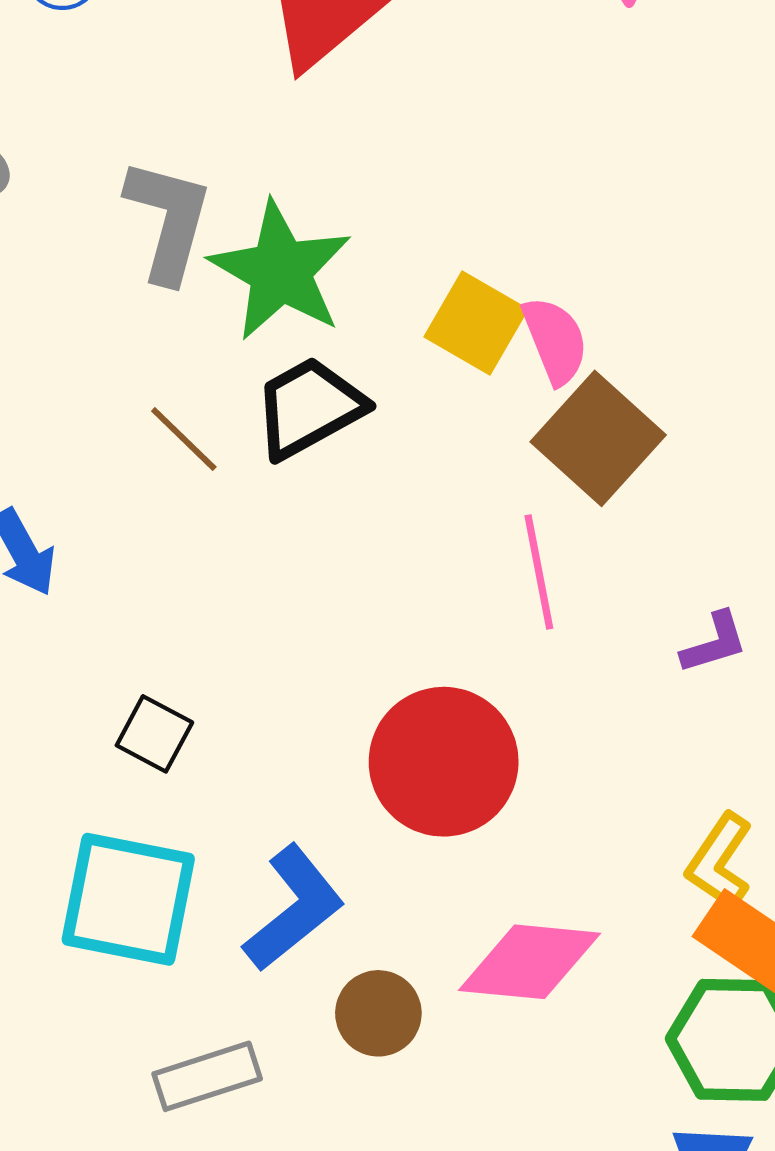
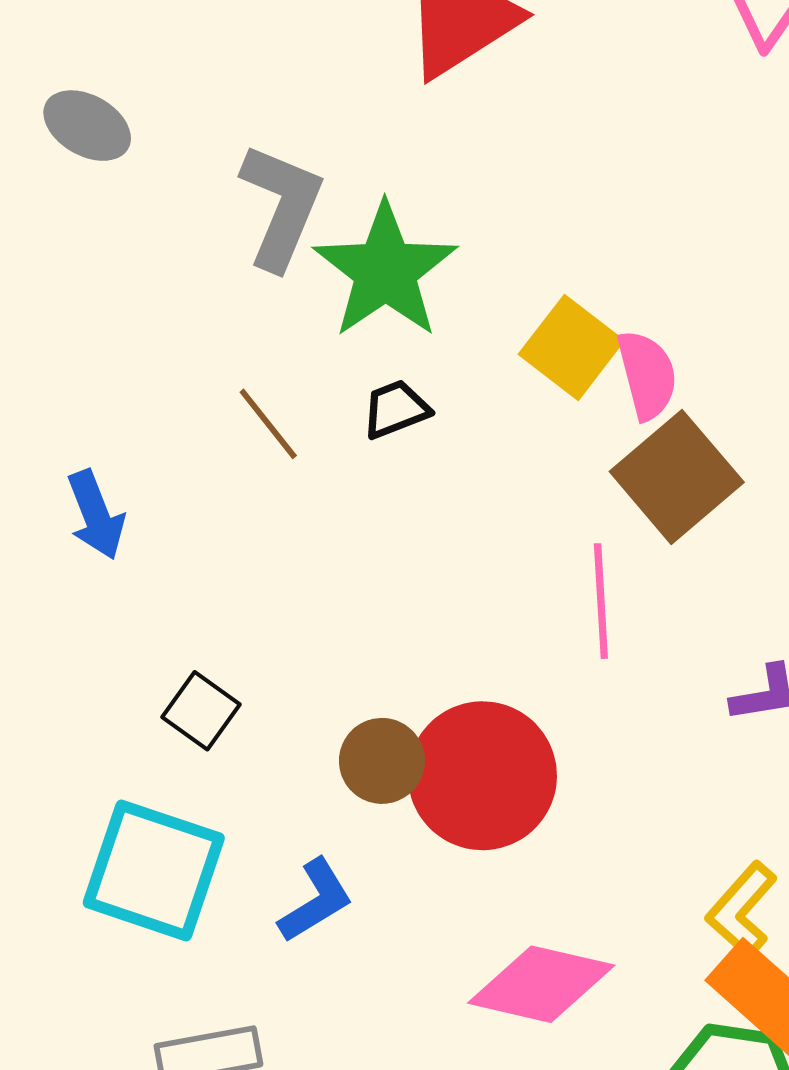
black trapezoid: (309, 408) -> (396, 409), size x0.6
blue L-shape: (294, 908) -> (316, 901), size x0.7
brown circle: (378, 1013) -> (382, 761), moved

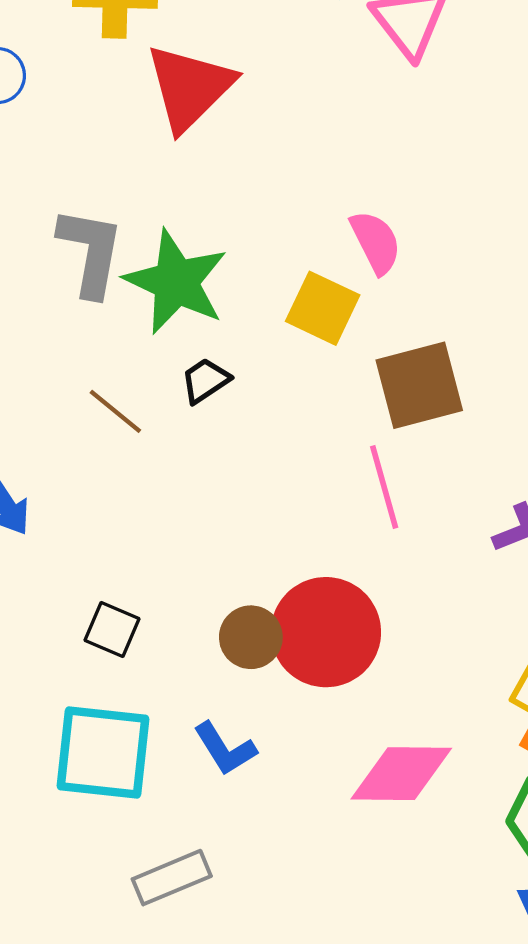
pink semicircle: (647, 375) -> (376, 242), moved
brown square: (677, 477) -> (419, 385), turned 38
blue L-shape: (316, 901) -> (225, 749), turned 102

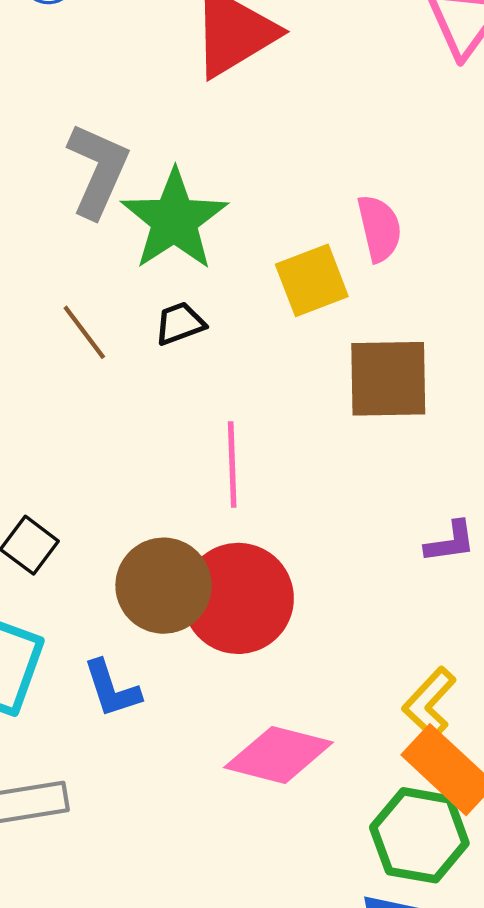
yellow square: (323, 308) -> (312, 280), turned 30
pink line: (384, 487) -> (232, 465), moved
brown circle: (251, 637) -> (164, 586), size x1.5

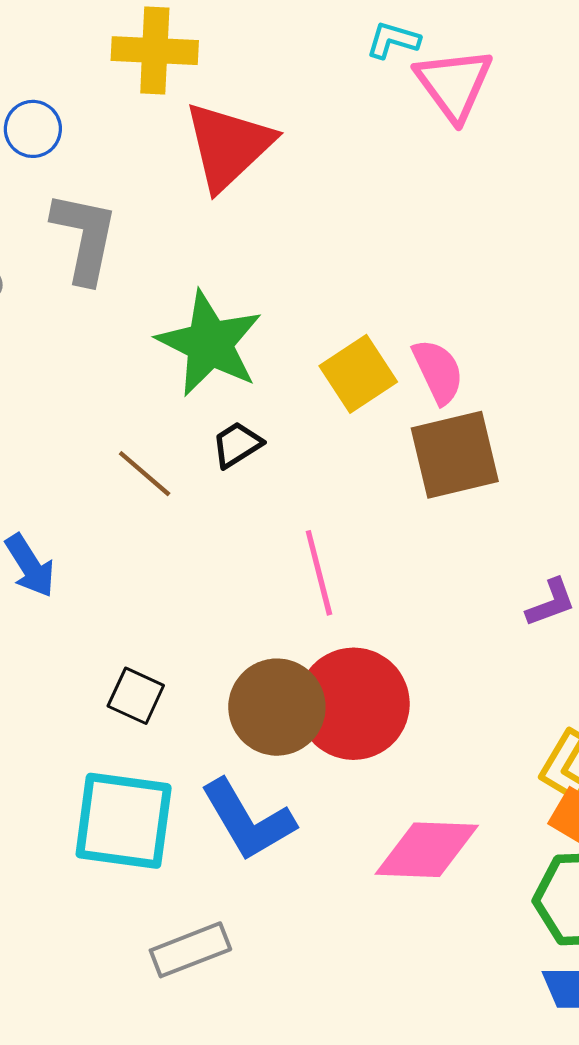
gray L-shape: (98, 170) -> (85, 237), moved
pink semicircle: (379, 228) -> (438, 371), moved
blue L-shape: (112, 689) -> (248, 820), size x1.5

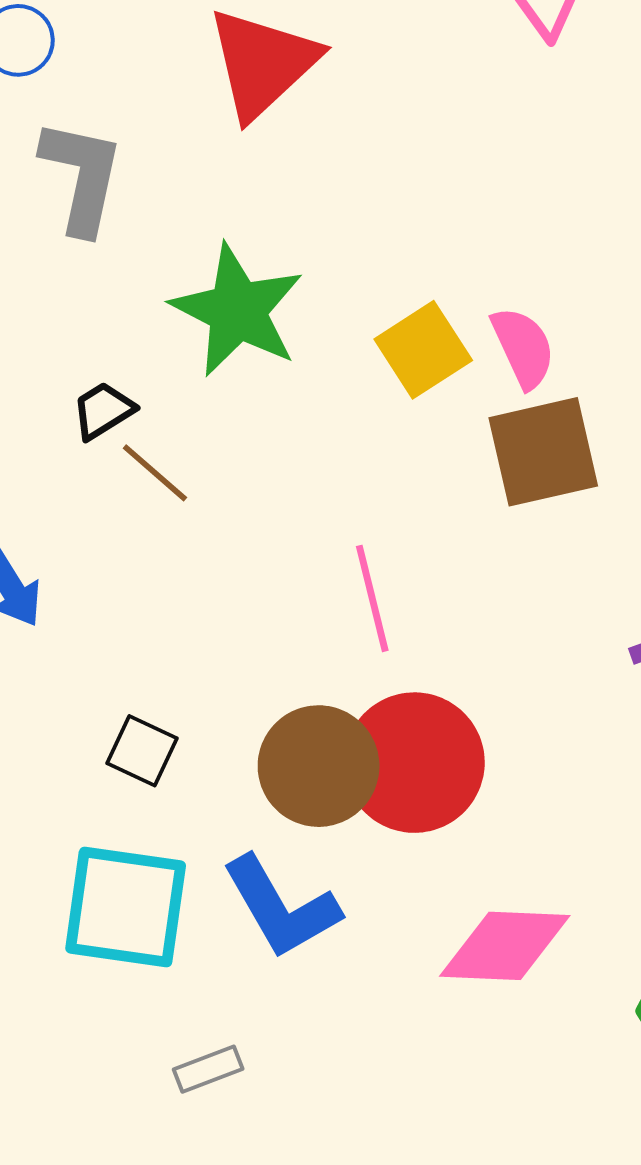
black trapezoid: (237, 445) -> (103, 411), moved
gray rectangle: (190, 950) -> (208, 1069), size x0.7

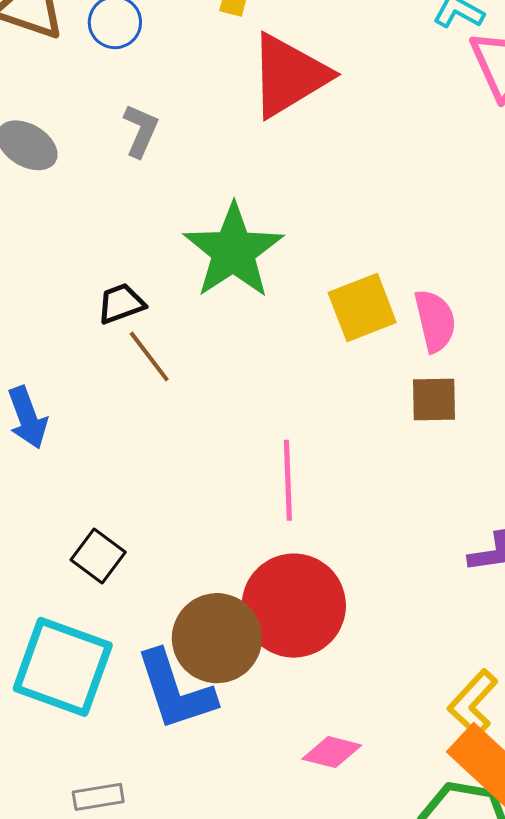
gray L-shape: (82, 176) -> (141, 131), size x0.6
brown square: (543, 452) -> (434, 400), size x0.6
brown circle: (319, 766) -> (217, 638), moved
pink diamond: (505, 946) -> (332, 752), size x0.6

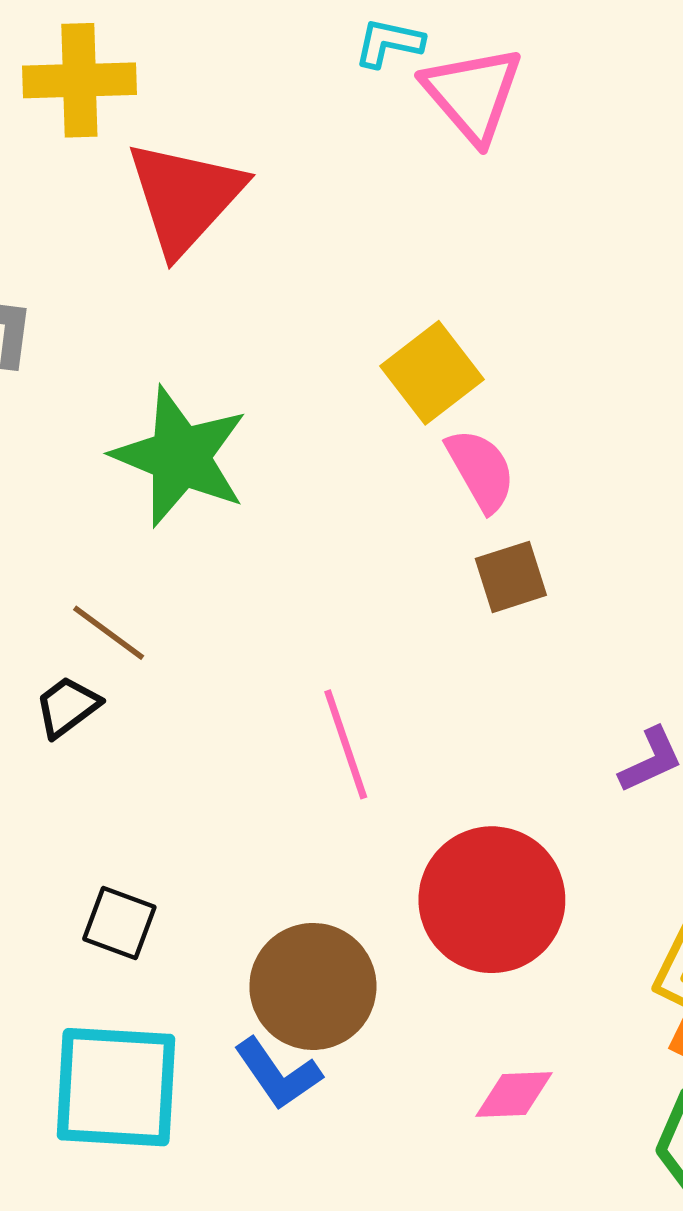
black trapezoid: (121, 304) -> (67, 707), moved
yellow square: (362, 307) -> (432, 373), moved
red circle: (294, 606) -> (492, 900), moved
blue L-shape: (175, 690) -> (278, 1074), size x0.7

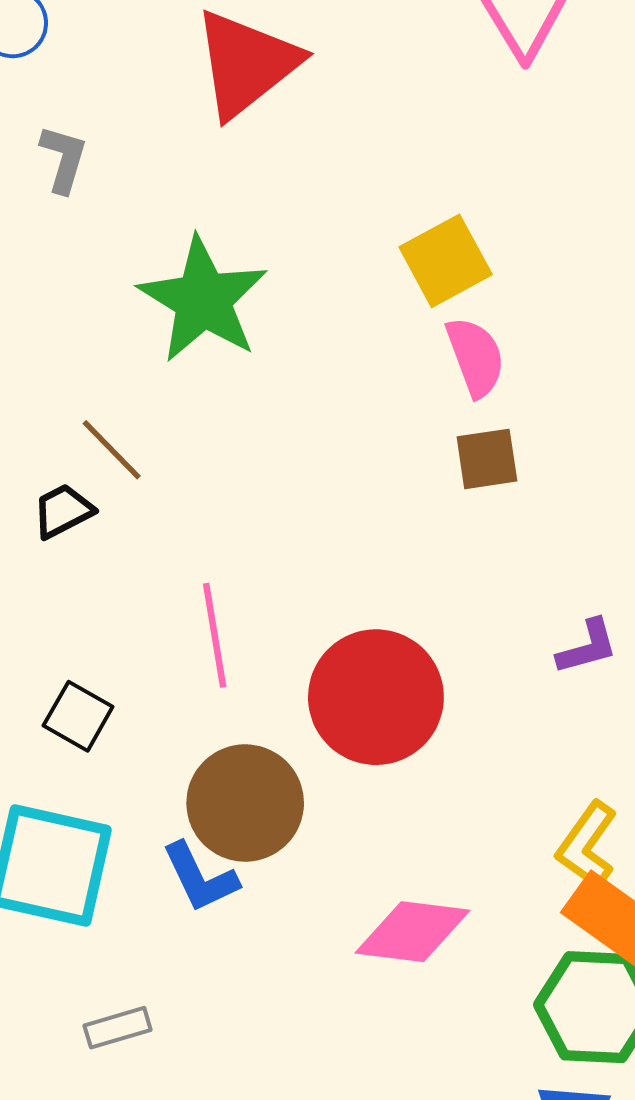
pink line: (346, 744) -> (215, 635), moved
red circle: (492, 900) -> (376, 697), moved
pink diamond: (514, 1094) -> (412, 932), size x1.5

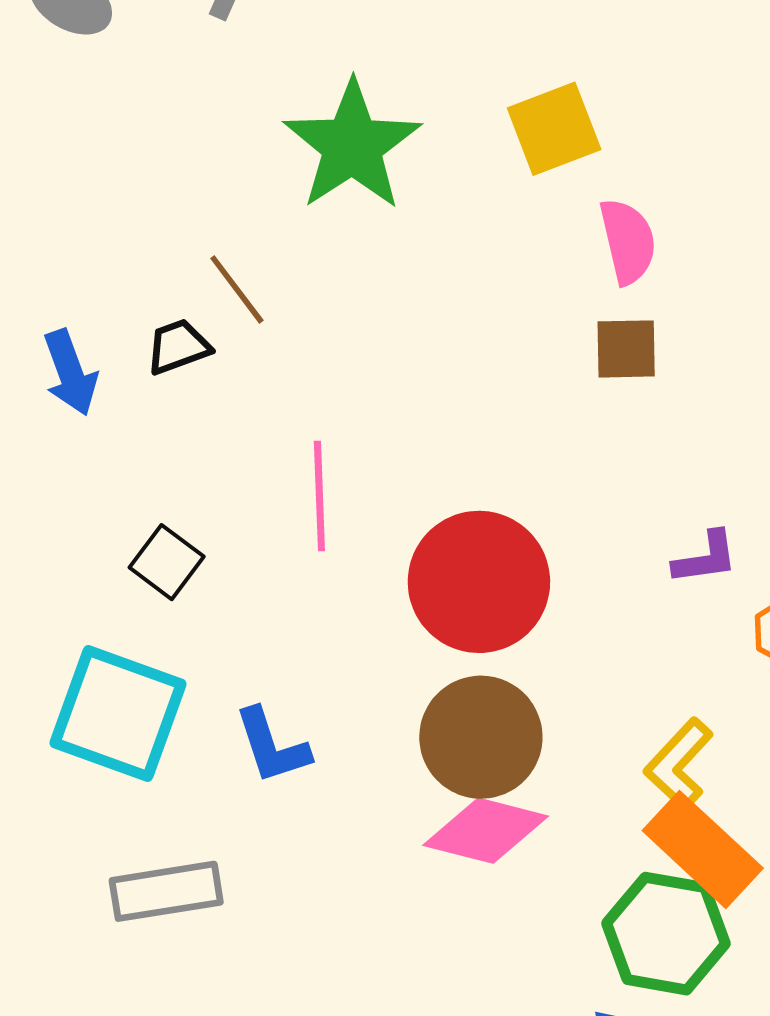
yellow square: (446, 261) -> (554, 129), moved
brown circle: (245, 803) -> (481, 737), moved
gray rectangle: (118, 1028) -> (166, 891), size x1.6

